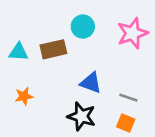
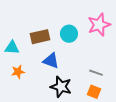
cyan circle: (83, 27) -> (69, 34), moved
cyan triangle: (18, 52) -> (12, 48), moved
blue triangle: (91, 83) -> (51, 61), moved

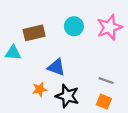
cyan circle: (69, 34) -> (74, 26), moved
brown rectangle: (40, 37) -> (34, 33), moved
orange star: (18, 72) -> (40, 89), moved

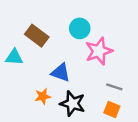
pink star: (109, 27) -> (99, 51), moved
brown rectangle: (34, 33) -> (37, 36), turned 50

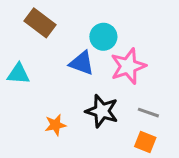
brown rectangle: (37, 36) -> (40, 23), moved
blue triangle: (61, 73) -> (82, 63), moved
black star: (73, 104) -> (102, 111), moved

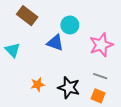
pink star: (128, 66) -> (101, 45), moved
cyan triangle: (18, 74) -> (13, 50), turned 42
black star: (102, 111) -> (69, 88), moved

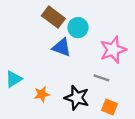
brown rectangle: (27, 16) -> (53, 17), moved
cyan triangle: (13, 50) -> (14, 79), moved, turned 42
gray line: (100, 76) -> (101, 78), moved

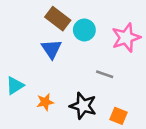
blue triangle: (62, 47) -> (51, 49), moved, turned 36
pink star: (113, 50) -> (126, 38), moved
gray line: (101, 78) -> (105, 74), moved

